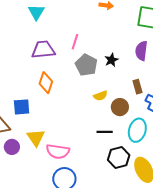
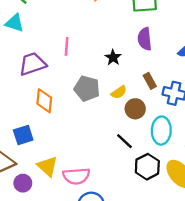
cyan triangle: (36, 12) -> (15, 23), turned -30
gray pentagon: (86, 65) -> (87, 89), moved
yellow semicircle: (100, 96) -> (119, 92), moved
black line: (105, 132) -> (124, 141), turned 56

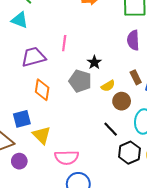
black star: (113, 57) -> (94, 62), moved
yellow triangle: (48, 166) -> (42, 135), moved

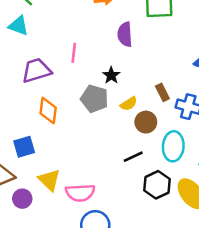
purple semicircle: (133, 40) -> (125, 34), moved
black line: (111, 129) -> (133, 157), turned -70
yellow triangle: (42, 135) -> (49, 180), moved

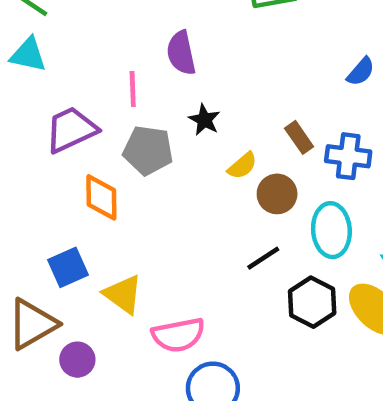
purple semicircle: (125, 34) -> (181, 53), moved
gray pentagon: (94, 99) -> (148, 150), moved
yellow triangle: (49, 180) -> (123, 294), moved

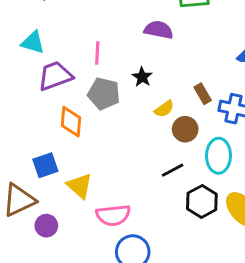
purple semicircle: (181, 53) -> (159, 30), moved, turned 108
cyan triangle: (28, 55) -> (33, 43), moved

